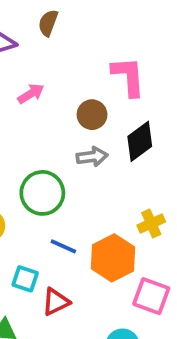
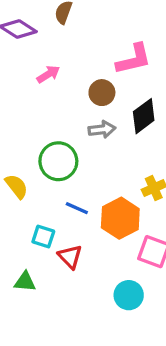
pink L-shape: (128, 76) -> (134, 59), turned 81
red triangle: (56, 302) -> (70, 257), turned -48

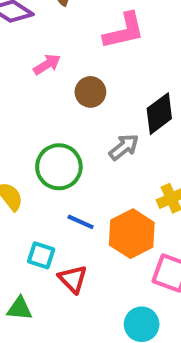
pink L-shape: (134, 59) -> (124, 31), moved
brown circle: (102, 93) -> (90, 92), moved
gray arrow: (102, 129) -> (124, 147), moved, turned -32

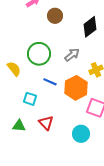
gray arrow: (124, 147) -> (72, 55), moved
red triangle: (73, 279) -> (46, 123), moved

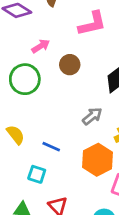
green circle: (39, 54) -> (25, 79), moved
blue line: (50, 82) -> (51, 147), moved

